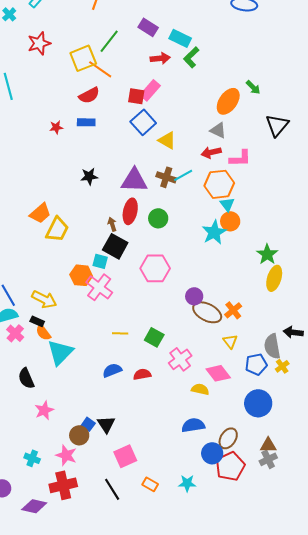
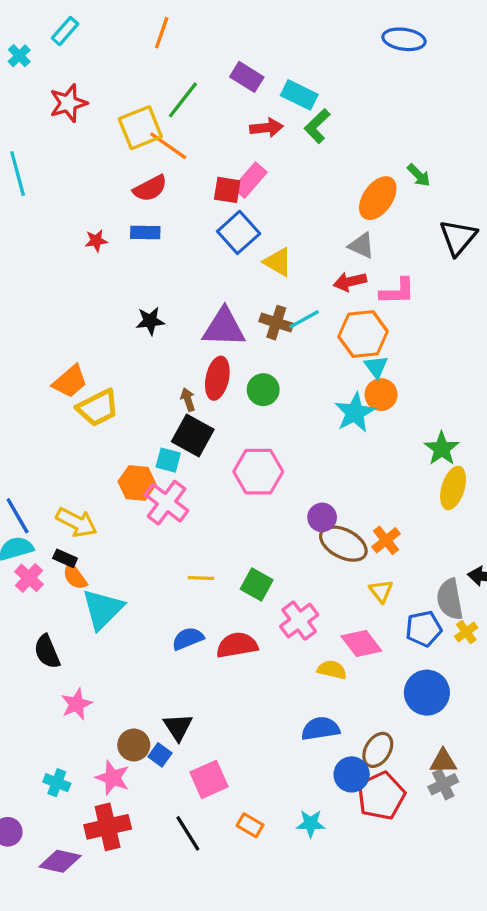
yellow trapezoid: (57, 229) -> (98, 408), turned 36
red semicircle: (142, 374) -> (237, 645), size x1.4
blue square: (88, 424) -> (160, 755), moved

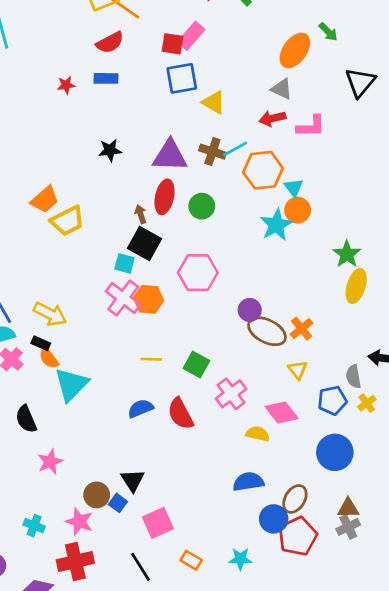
blue square: (239, 232) -> (182, 78), turned 32
orange hexagon: (363, 334) -> (263, 170), moved
orange hexagon: (137, 483) -> (149, 299), moved
gray semicircle: (450, 599) -> (353, 377), size x0.7
red semicircle: (237, 645) -> (180, 414), turned -108

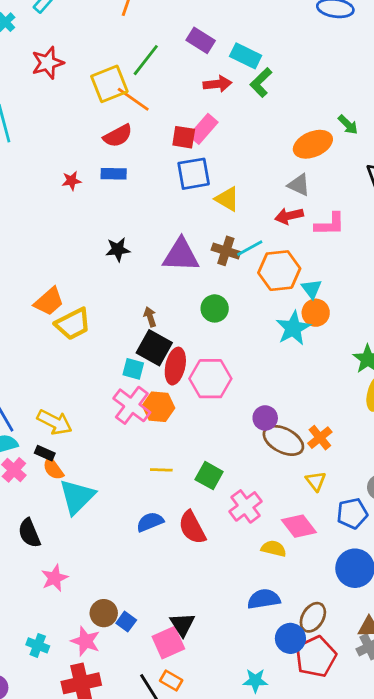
orange ellipse: (295, 50) -> (313, 144), turned 32
red ellipse: (165, 197) -> (175, 366), moved
black triangle: (133, 480) -> (182, 624), moved
orange rectangle: (191, 560) -> (171, 680), moved

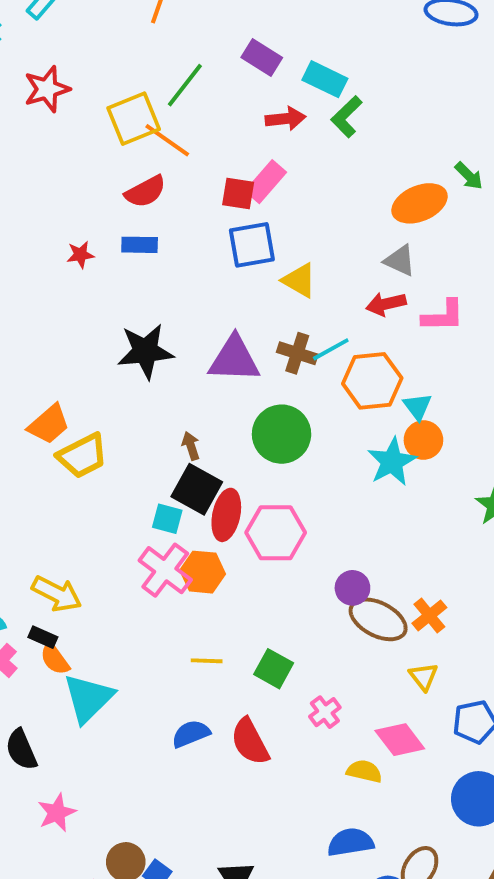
black star: (118, 250) -> (145, 351), size x1.6
green circle: (215, 308) -> (282, 434), size x1.5
pink cross: (246, 506) -> (325, 712), size x0.7

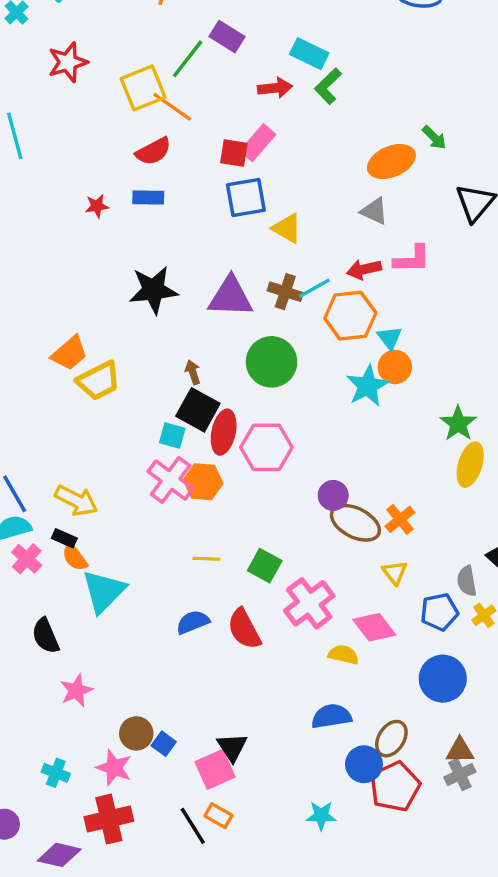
purple rectangle: (262, 58) -> (227, 37), moved
red arrow: (386, 304) -> (364, 269), moved
pink cross: (325, 712) -> (309, 603), size x1.8

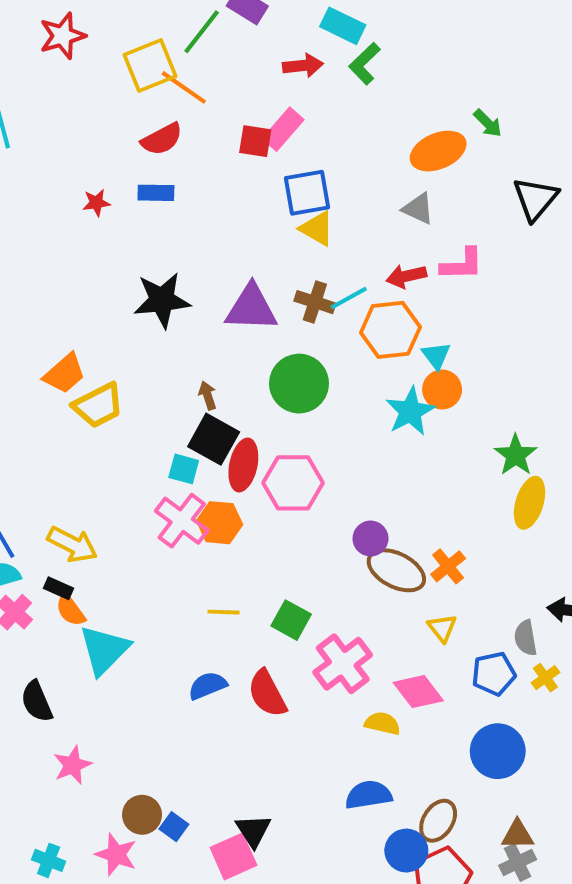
blue square: (246, 197) -> (307, 193), moved

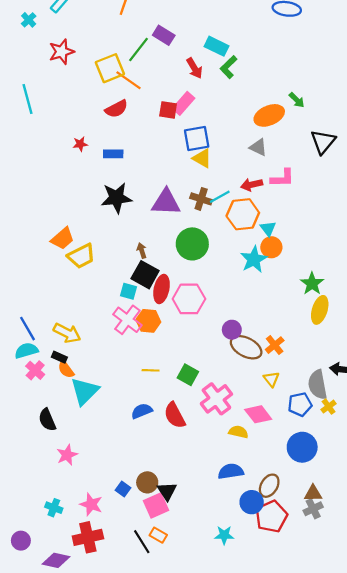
red arrow: (303, 66) -> (194, 68), turned 65
blue rectangle: (156, 193) -> (113, 154), moved
gray semicircle: (526, 638) -> (318, 385), size x1.5
brown circle: (142, 815) -> (147, 482), moved

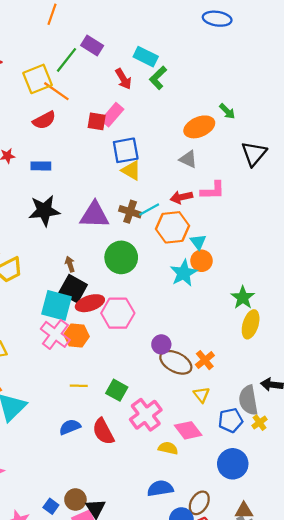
red ellipse: (162, 289) -> (90, 303), turned 60
cyan square: (129, 291) -> (56, 305), size x1.8

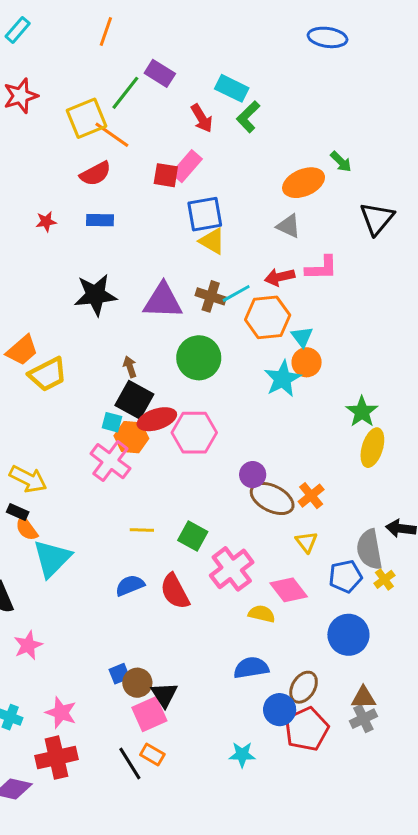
blue rectangle: (41, 166) -> (100, 220), moved
cyan square: (56, 305) -> (112, 422), size x0.5
orange hexagon: (77, 336) -> (131, 437), moved
blue square: (51, 506) -> (119, 674), moved, turned 32

